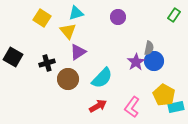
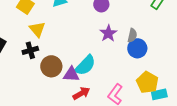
yellow triangle: (68, 31) -> (37, 29), moved
purple triangle: (78, 52) -> (71, 74), moved, turned 36
purple star: (136, 62) -> (108, 33), moved

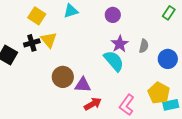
blue circle: (137, 48) -> (168, 59), moved
black cross: (30, 50) -> (32, 43), moved
cyan semicircle: (85, 65) -> (114, 61), moved, turned -85

